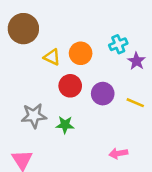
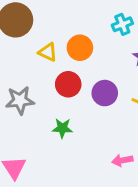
cyan cross: (118, 44) -> (122, 24), moved
gray star: (34, 116) -> (20, 100), moved

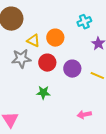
gray star: (20, 100) -> (21, 59), moved

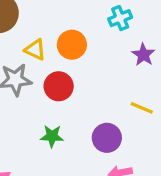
purple circle: (72, 69) -> (107, 138), moved

